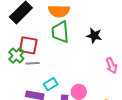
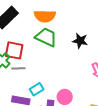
green trapezoid: (60, 32) -> (46, 37), turned 120

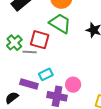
red square: (14, 50) -> (40, 40), moved

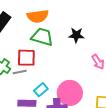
pink circle: (73, 85) -> (70, 93), size x1.6

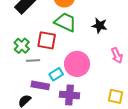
gray line: (20, 72) -> (33, 61), moved
pink circle: (70, 93) -> (77, 64), moved

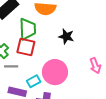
green trapezoid: (65, 22) -> (28, 29), moved, turned 60
black star: (99, 26) -> (66, 36), moved

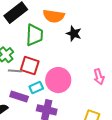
black star: (66, 36) -> (74, 34), moved
red square: (26, 47) -> (30, 66), moved

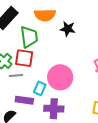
red square: (30, 66) -> (24, 58), moved
cyan rectangle: (36, 88) -> (40, 88), turned -32

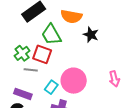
green trapezoid: (29, 37) -> (51, 35), turned 145
purple rectangle: (24, 100) -> (23, 94), moved

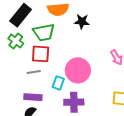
green trapezoid: (51, 35) -> (44, 32), turned -55
green cross: (22, 53) -> (16, 41), moved

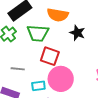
red square: (41, 54) -> (50, 56), moved
cyan rectangle: (58, 83) -> (38, 86), turned 48

